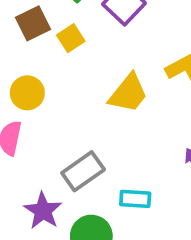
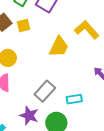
yellow square: (71, 38) -> (23, 25), turned 32

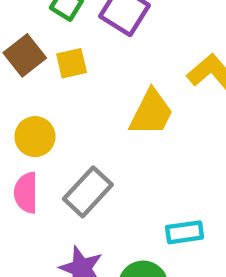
gray rectangle: (45, 91) -> (88, 192), moved

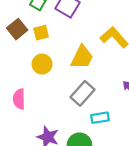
yellow circle: (35, 137) -> (42, 64), moved
gray rectangle: (88, 192) -> (83, 93), moved

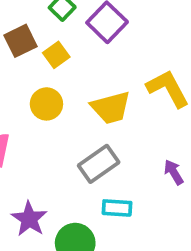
yellow square: (41, 33) -> (56, 55), turned -35
yellow trapezoid: (82, 57) -> (111, 108), turned 36

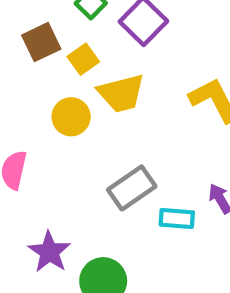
yellow trapezoid: (111, 108) -> (121, 93), moved
cyan rectangle: (117, 208) -> (177, 218), moved

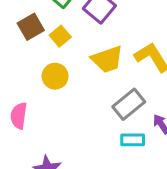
yellow trapezoid: (121, 93) -> (107, 59), moved
gray rectangle: (132, 188) -> (129, 104), moved

